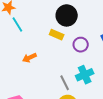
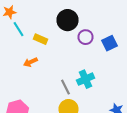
yellow rectangle: (57, 35) -> (40, 39), moved
purple circle: (81, 45) -> (86, 37), moved

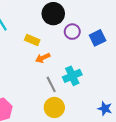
yellow rectangle: (40, 39) -> (32, 40), moved
orange arrow: (30, 62) -> (43, 58), moved

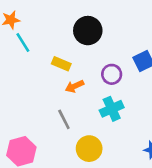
purple circle: (72, 32) -> (112, 74), moved
gray line: (51, 84) -> (64, 119), moved

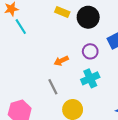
black circle: (88, 31) -> (88, 17), moved
yellow rectangle: (61, 64) -> (62, 12), moved

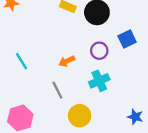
cyan line: (21, 27) -> (22, 61), moved

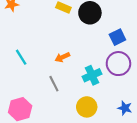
purple circle: (99, 51) -> (118, 64), moved, size x1.5
yellow circle: (80, 116) -> (87, 107), moved

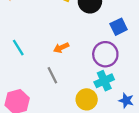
purple circle: (118, 64) -> (105, 54), moved
cyan cross: (92, 75) -> (104, 81), moved

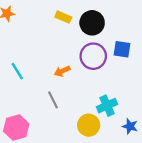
blue square: (119, 27) -> (122, 49), turned 35
purple circle: (105, 54) -> (93, 56), moved

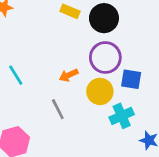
blue square: (122, 49) -> (131, 79), moved
yellow circle: (89, 125) -> (100, 91), moved

